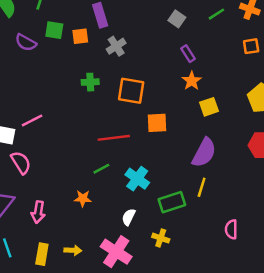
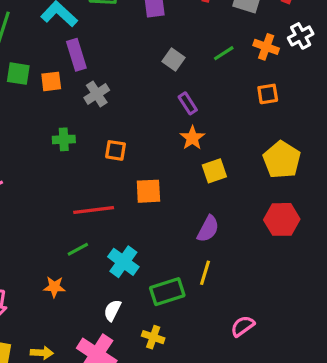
orange square: (131, 91) -> (116, 150), size x0.6
purple semicircle: (204, 153) -> (208, 229), size x0.7
pink semicircle: (231, 229) -> (243, 326), turned 54

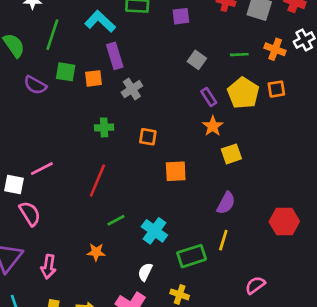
green line: (224, 53) -> (239, 55), turned 30
yellow pentagon: (282, 160) -> (243, 93), moved
red line: (94, 210) -> (97, 180), moved, turned -60
red hexagon: (282, 219) -> (284, 222), moved

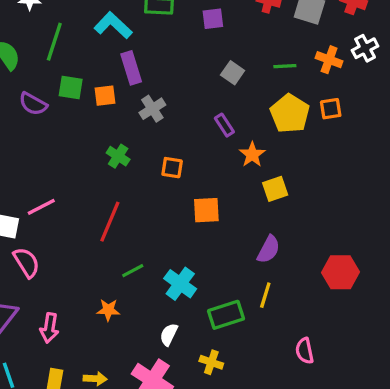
purple rectangle: (209, 97) -> (224, 125), moved
green cross: (104, 127) -> (118, 156), turned 36
pink semicircle: (255, 285) -> (305, 351), turned -66

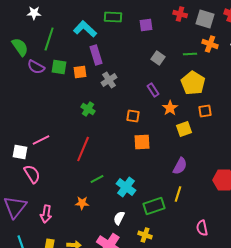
orange cross: (329, 60) -> (210, 44), moved
purple semicircle: (33, 104) -> (36, 67), moved
orange square: (331, 109) -> (205, 111), moved
orange square: (172, 168) -> (133, 116), moved

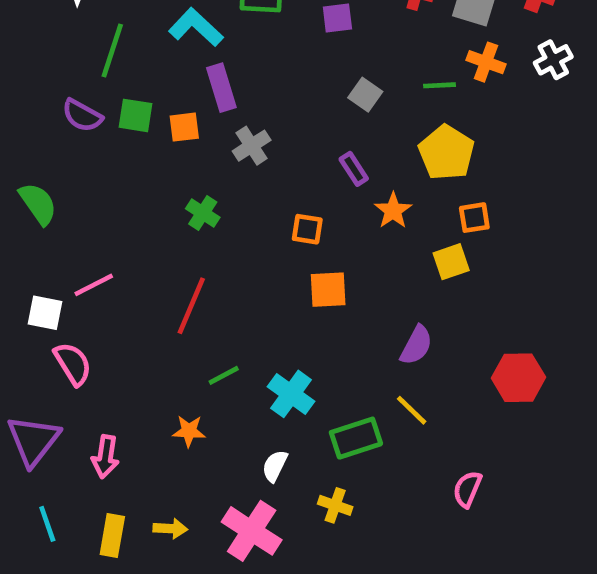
green semicircle: (20, 47) -> (38, 204), moved
yellow square: (184, 129) -> (451, 262), moved
yellow line: (178, 194) -> (412, 410), turned -63
pink semicircle: (202, 228) -> (467, 489), turned 35

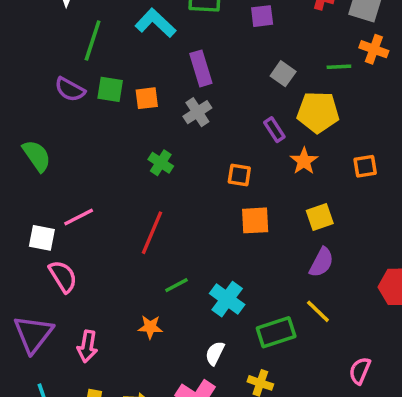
purple rectangle: (221, 88) -> (201, 68), moved
yellow pentagon: (446, 153) -> (318, 112), moved, turned -30
yellow square: (451, 262) -> (320, 217), moved

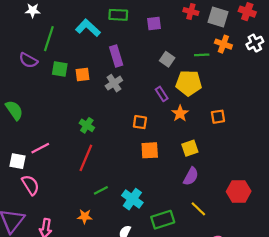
purple semicircle: (70, 89) -> (28, 60), moved
green cross: (161, 163) -> (87, 125), moved
yellow line: (318, 311) -> (198, 209), moved

